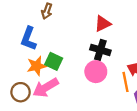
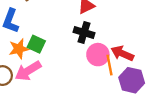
pink circle: (96, 72) -> (98, 55), moved

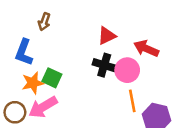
red arrow: (122, 53) -> (146, 48), moved
pink circle: (98, 55) -> (127, 70), moved

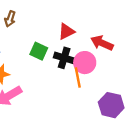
green square: (52, 78) -> (39, 51), moved
orange line: (132, 101) -> (78, 77), moved

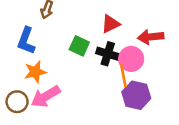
red arrow: (102, 43) -> (151, 37), turned -30
purple hexagon: (111, 105) -> (136, 95), moved

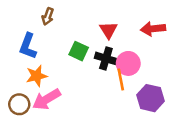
red triangle: (110, 24) -> (108, 30), turned -36
red arrow: (151, 37) -> (153, 29), moved
purple hexagon: (136, 95) -> (151, 98), moved

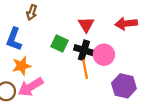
orange line: (121, 80) -> (85, 69), moved

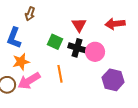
orange line: (85, 69) -> (60, 74), moved

